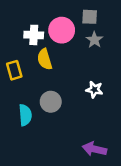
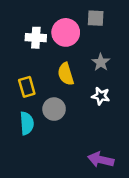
gray star: (94, 40) -> (101, 62), moved
yellow semicircle: (45, 59) -> (66, 74), moved
yellow rectangle: (14, 70) -> (27, 87), moved

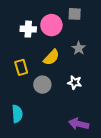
yellow semicircle: (66, 74) -> (51, 57), turned -120
white star: (101, 96) -> (75, 83), moved
cyan semicircle: (27, 123) -> (17, 114), moved

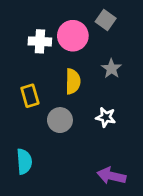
gray square: (75, 14) -> (106, 20), turned 32
yellow semicircle: (51, 57) -> (73, 81), turned -42

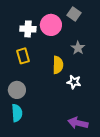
yellow semicircle: (73, 81) -> (58, 65), moved
yellow rectangle: (30, 96) -> (23, 56), moved
gray circle: (60, 120) -> (17, 90), moved

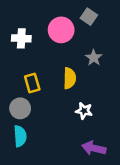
white cross: (28, 29) -> (21, 38), moved
yellow rectangle: (23, 56) -> (32, 83), moved
white star: (74, 82) -> (84, 111), moved

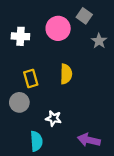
gray star: (94, 58) -> (99, 41), moved
white star: (84, 111) -> (54, 118), moved
cyan semicircle: (20, 136) -> (36, 141), moved

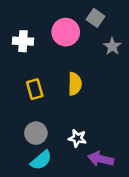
gray circle: (19, 102) -> (36, 133), moved
white star: (54, 118) -> (77, 138), moved
cyan semicircle: (36, 141) -> (41, 160), turned 54

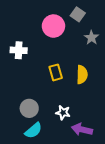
white cross: (23, 41) -> (19, 50), moved
yellow semicircle: (75, 84) -> (82, 75), moved
yellow rectangle: (35, 89) -> (56, 72), moved

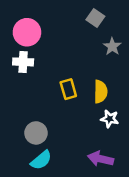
pink circle: (53, 26) -> (27, 32), moved
white star: (63, 113) -> (110, 119), moved

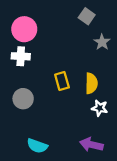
gray circle: (36, 133) -> (23, 99), moved
cyan semicircle: (41, 160) -> (37, 146), turned 60

